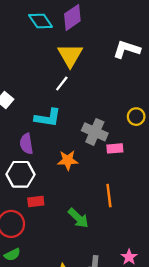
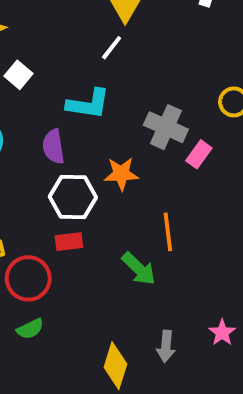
pink rectangle: (115, 148) -> (199, 154), turned -49
white hexagon: (20, 174) -> (73, 197), moved
orange line: (109, 196) -> (168, 232), moved

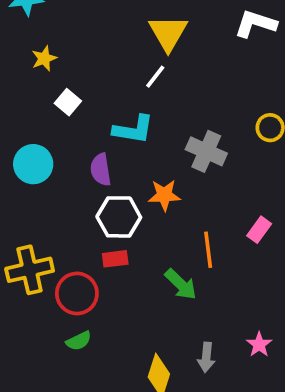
pink rectangle: (199, 154) -> (259, 230), moved

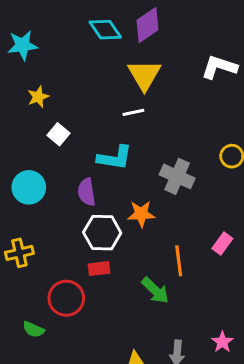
white line: (155, 77) -> (133, 112), turned 40
yellow cross: (30, 270) -> (19, 253), moved, size x0.7
green semicircle: (79, 341) -> (33, 329), moved, turned 50

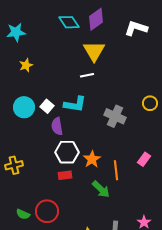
white L-shape: (219, 67) -> (136, 28), moved
white square: (58, 134) -> (47, 106), moved
cyan circle: (29, 187) -> (24, 107), moved
orange star: (141, 214) -> (92, 159), moved, turned -30
red circle: (66, 298) -> (47, 211), moved

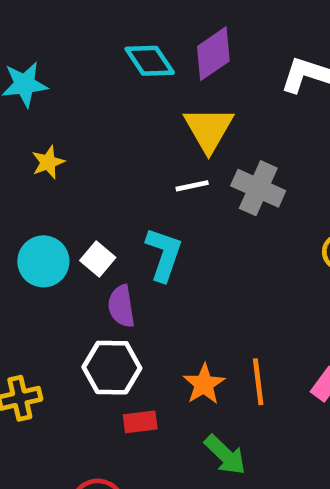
cyan L-shape: (75, 104) -> (164, 254), turned -80
gray cross: (115, 116) -> (258, 188), moved
white hexagon: (67, 152) -> (112, 368), moved
orange line: (116, 170) -> (258, 382), moved

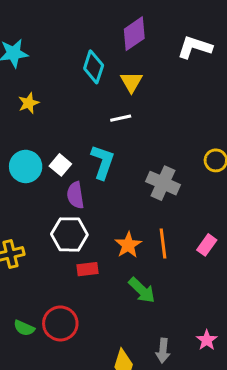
cyan diamond: (150, 61) -> (94, 67), moved, turned 52
yellow triangle: (209, 129) -> (131, 82), size x0.7
gray cross: (258, 188) -> (163, 183), moved

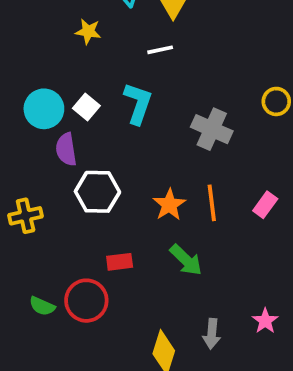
yellow star: (29, 103) -> (88, 31), moved, turned 30
purple semicircle: (75, 195) -> (66, 149), moved
red rectangle: (87, 269) -> (120, 262), moved

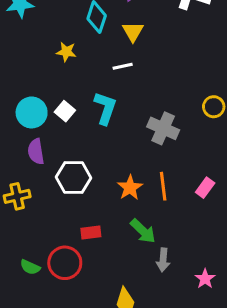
purple semicircle: (66, 149) -> (36, 152), moved
gray arrow: (212, 334) -> (163, 260), moved

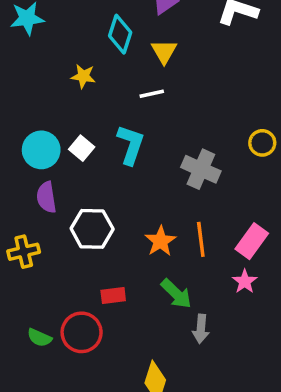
pink rectangle: (205, 188) -> (252, 241), size x1.4
pink star: (205, 279) -> (245, 281), moved

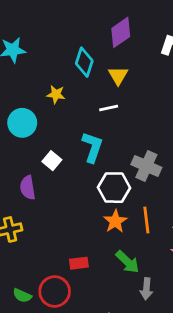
white square: (82, 148) -> (52, 161), moved
cyan circle: (41, 150) -> (22, 123), moved
white hexagon: (92, 229) -> (114, 188), moved

